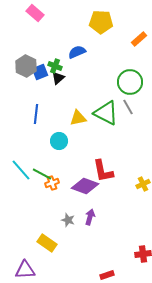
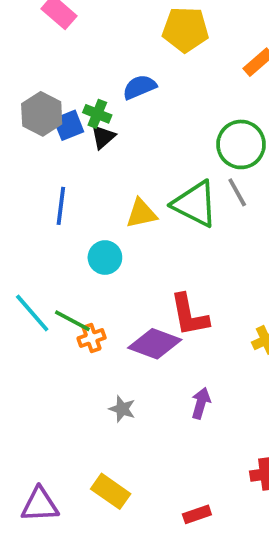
purple arrow: (90, 217) -> (201, 403), moved
yellow rectangle: (47, 243) -> (111, 491), moved

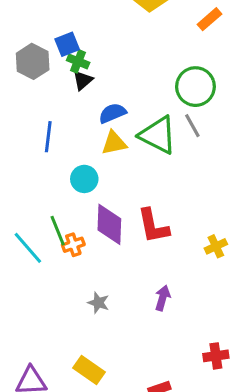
blue semicircle: (139, 87) -> (112, 113), moved
blue square: (69, 125) -> (67, 44), moved
cyan line: (32, 313) -> (28, 248), moved
green line: (72, 321) -> (58, 231), turned 40
purple diamond: (155, 344) -> (109, 224), moved, turned 72

